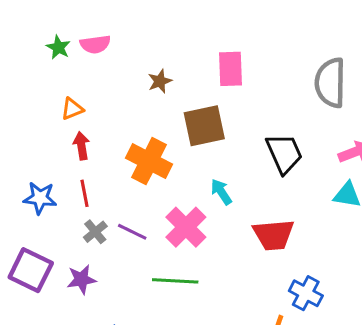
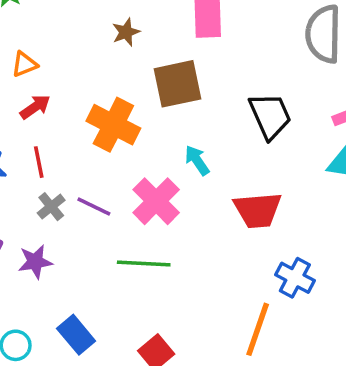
red arrow: (81, 146) -> (35, 107), turned 64

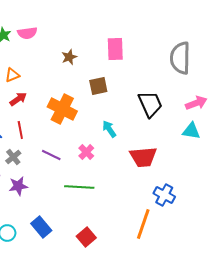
brown square: (178, 84) -> (98, 86), size x0.7
pink cross: (156, 201) -> (86, 152), size x0.6
gray cross: (51, 207) -> (13, 157), moved

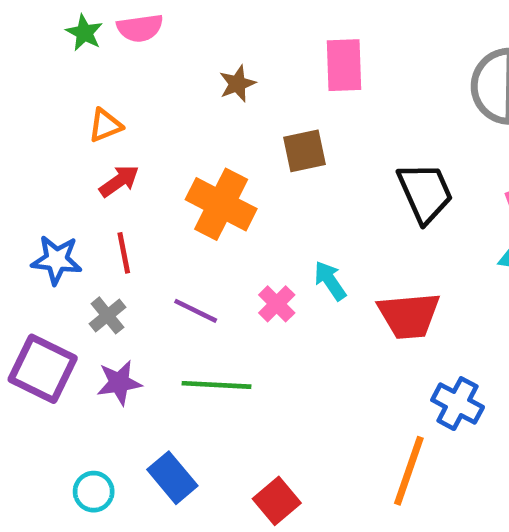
cyan arrow: (109, 129) -> (330, 281), moved
green line: (79, 187) -> (216, 385), moved

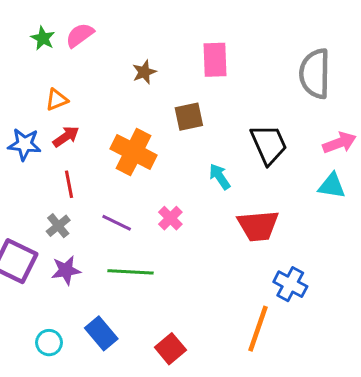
pink semicircle: (140, 28) -> (80, 35), turned 152
blue star: (57, 260) -> (24, 144), moved
cyan arrow: (330, 281) -> (220, 177), moved

